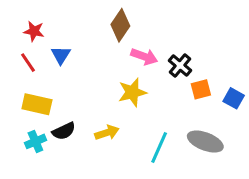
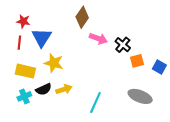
blue triangle: (61, 55) -> (42, 38), size x1.5
red line: (28, 63) -> (19, 43), turned 40
yellow star: (132, 92) -> (54, 63), moved, turned 30
yellow arrow: (107, 133) -> (64, 89), moved
cyan line: (159, 147) -> (95, 103), moved

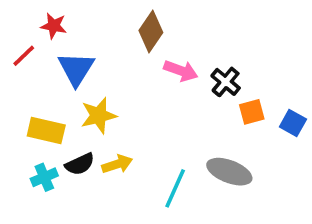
red star: (23, 21) -> (54, 26), moved
red line: (19, 43) -> (24, 56), moved, turned 40
yellow star: (54, 63) -> (99, 116), turned -30
gray ellipse: (140, 96) -> (229, 172), moved

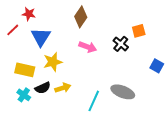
pink arrow: (181, 71) -> (88, 47), moved
orange square: (252, 112) -> (139, 31), moved
cyan cross: (44, 177) -> (24, 95), turned -32

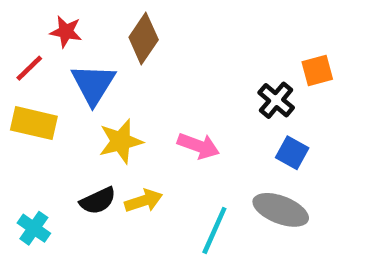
brown diamond: (81, 17) -> (144, 39), moved
pink arrow: (88, 47) -> (198, 146), moved
blue square: (157, 66) -> (292, 153), moved
yellow rectangle: (25, 70) -> (34, 123), moved
cyan cross: (24, 95) -> (34, 228), moved

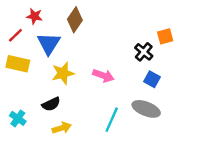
yellow arrow: (144, 201) -> (62, 128), moved

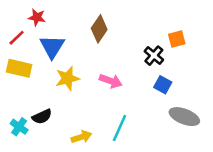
brown diamond: (75, 20) -> (99, 29), moved
black semicircle: (51, 104) -> (42, 117), moved
gray ellipse: (146, 109) -> (184, 117), moved
yellow arrow: (62, 128) -> (81, 137), moved

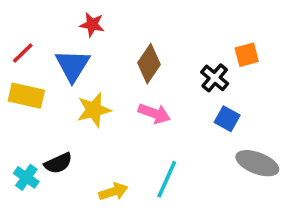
red star: (37, 17) -> (92, 25), moved
brown diamond: (99, 29) -> (149, 64), moved

